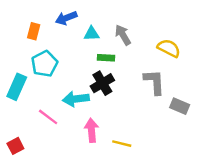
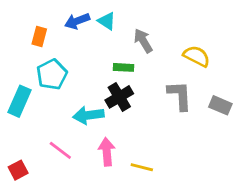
cyan triangle: (92, 34) -> (107, 21), moved, turned 35
gray rectangle: (180, 106) -> (220, 105), moved
pink line: (48, 117) -> (60, 150), moved

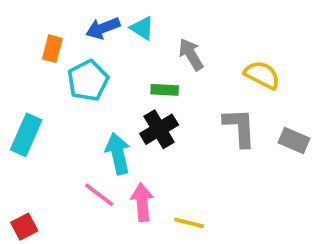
cyan pentagon: (52, 74) -> (88, 81), moved
cyan arrow: (88, 115) -> (118, 154), turned 84
pink line: (60, 150) -> (99, 195), moved

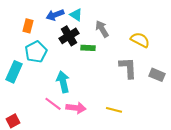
cyan pentagon: (88, 81) -> (36, 52), moved
black cross: (159, 129) -> (69, 36), moved
pink arrow: (142, 202) -> (76, 108), turned 102
yellow line: (189, 223) -> (114, 110), moved

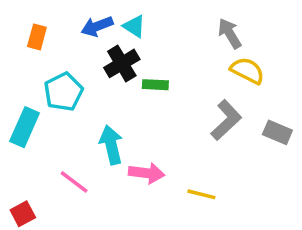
orange rectangle: (28, 26) -> (37, 37), moved
gray arrow: (102, 29) -> (230, 33), moved
gray L-shape: (128, 68) -> (226, 120), turned 50
pink line: (53, 104) -> (74, 182), moved
pink arrow: (76, 108) -> (147, 173), moved

